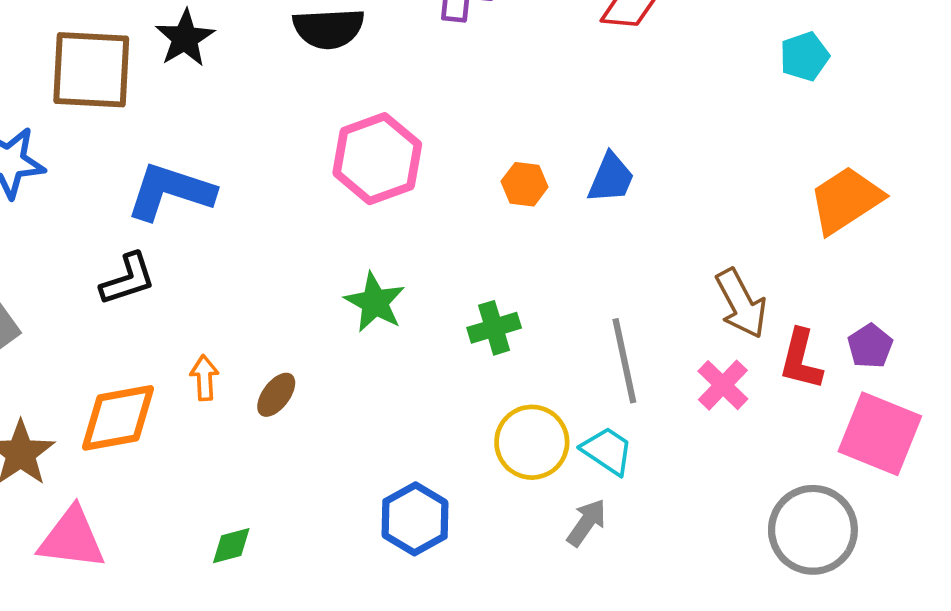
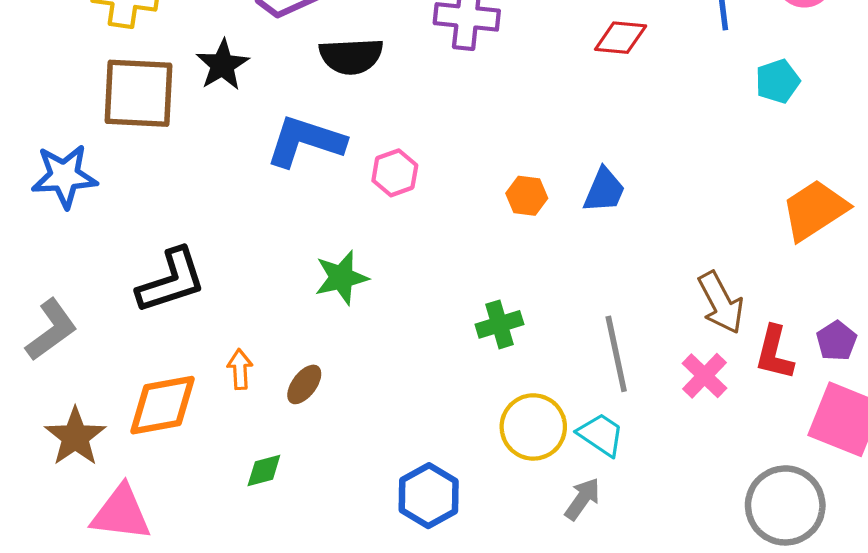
pink hexagon: (377, 159) -> (395, 173), size x0.6
blue L-shape: (170, 192) -> (305, 141), moved
black L-shape: (128, 279) -> (171, 281), size x1.4
green star: (375, 302) -> (341, 278), moved, turned 30
green diamond: (231, 546) -> (264, 471), moved

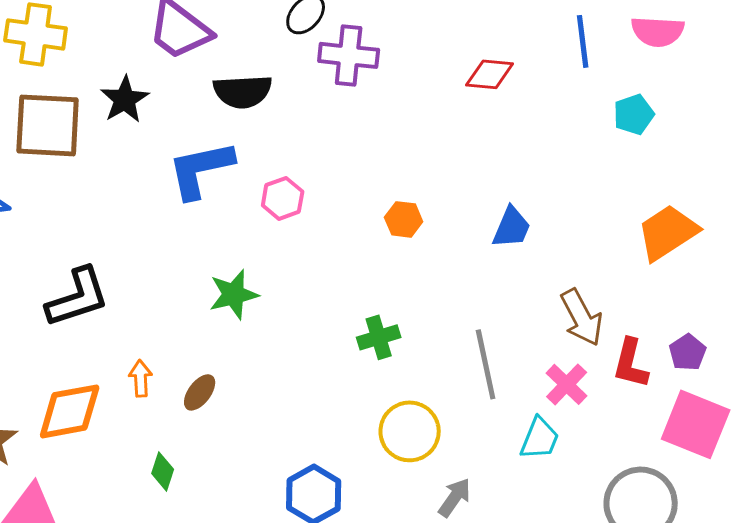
blue L-shape: (305, 141) -> (201, 169), turned -30
blue trapezoid: (604, 190) -> (512, 227), moved
cyan trapezoid: (601, 435) -> (540, 438), moved, turned 78
green diamond: (264, 471) -> (163, 471), turned -57

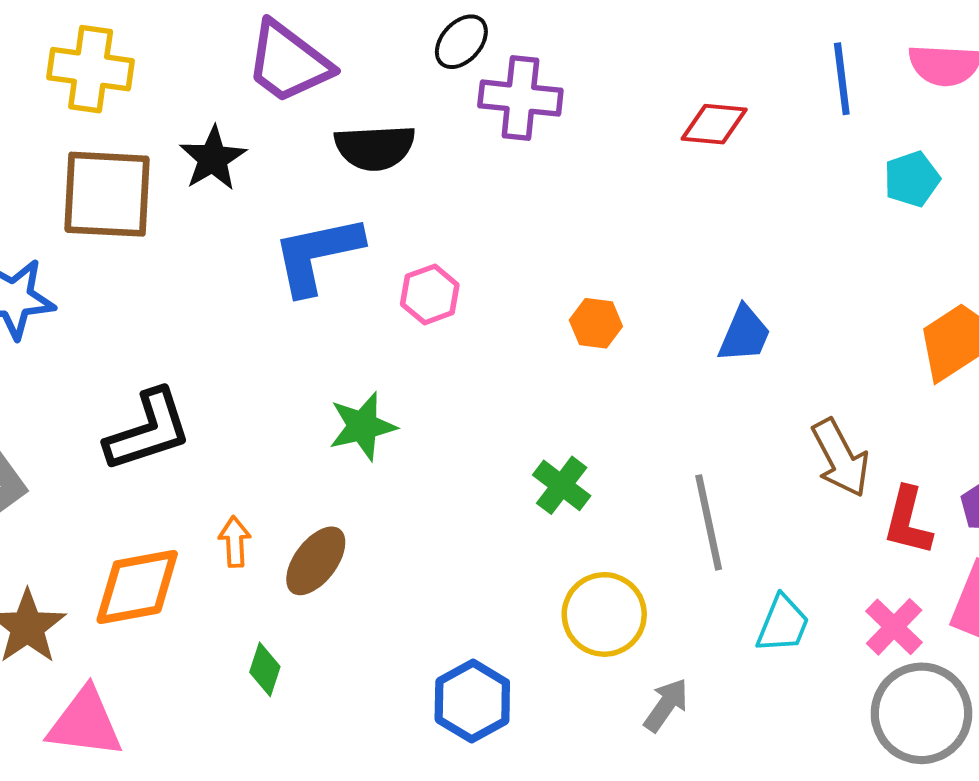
green cross: (379, 337) -> (562, 485), turned -36
pink cross: (567, 384) -> (894, 627), moved
brown ellipse: (200, 392) -> (316, 561), size x1.4

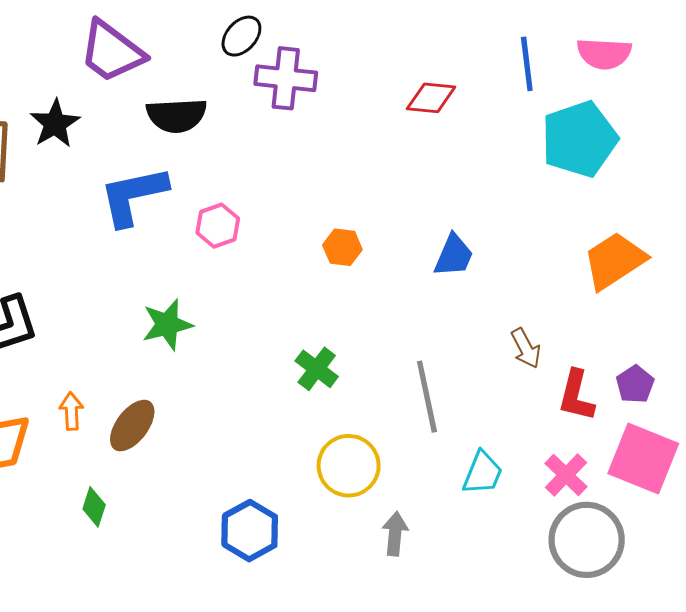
cyan pentagon: (912, 179) -> (579, 139), size x1.8
brown arrow: (840, 458) -> (526, 348), size x0.7
gray arrow: (666, 705) -> (395, 534), turned -30

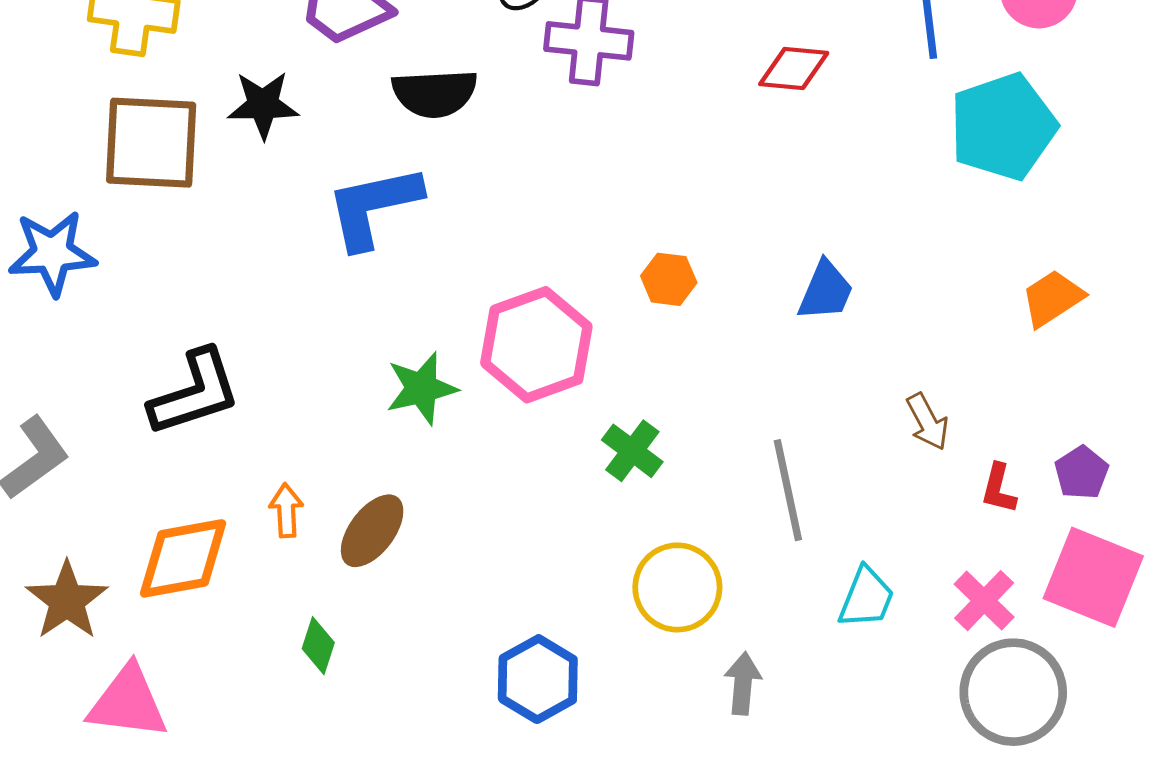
black star: (55, 124) -> (263, 105), turned 30
pink hexagon: (218, 226) -> (536, 345), moved, size x1.8
orange trapezoid: (614, 261) -> (1052, 298), size x0.7
red L-shape: (576, 396) -> (999, 489), size x0.7

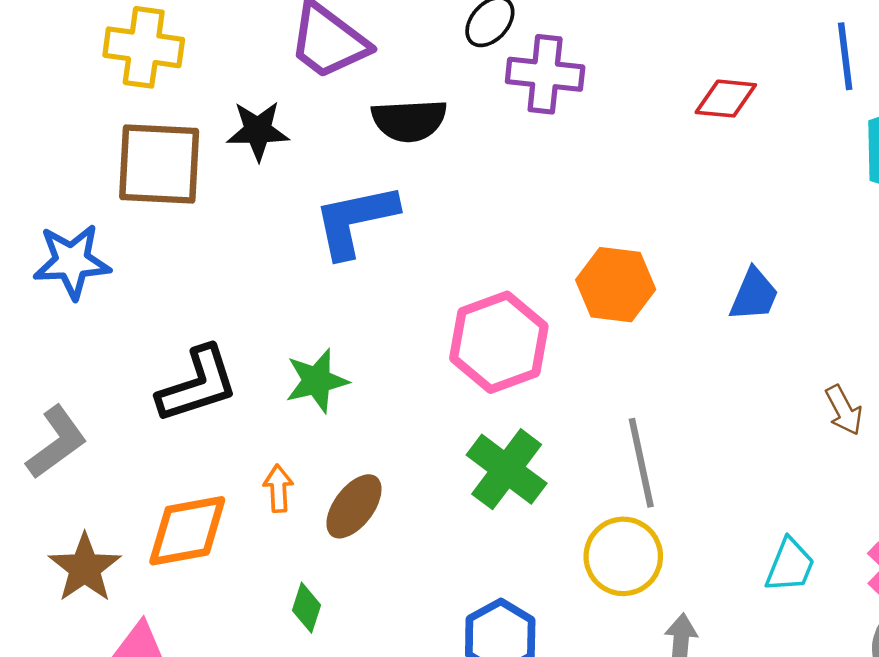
orange hexagon: (669, 279) -> (616, 285), size x1.6
green star: (422, 388) -> (317, 381), moved
green cross: (632, 451) -> (507, 469), moved, size x1.5
gray line: (788, 490) -> (641, 463), moved

